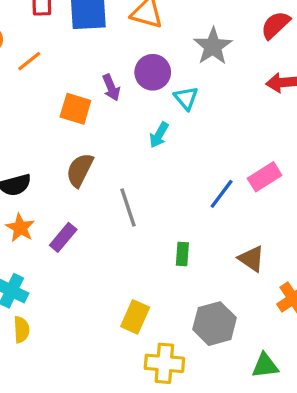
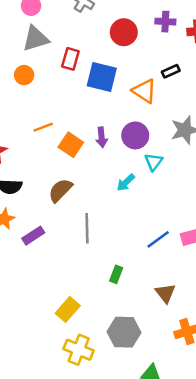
orange line: (29, 61) -> (43, 127), moved

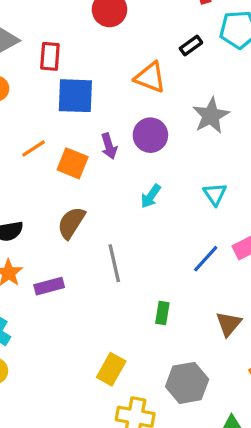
black rectangle: (171, 71) -> (191, 46), moved
blue square: (102, 77) -> (75, 96), moved
cyan triangle: (154, 162) -> (215, 194), moved
purple rectangle: (33, 236) -> (49, 286), turned 30
brown triangle: (165, 293) -> (229, 324), turned 30

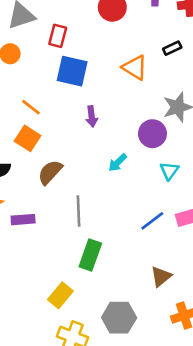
purple circle: (150, 135) -> (152, 134), moved
orange line: (34, 148) -> (31, 107), turned 60
orange square: (73, 163) -> (28, 138), moved
green rectangle: (162, 313) -> (90, 255), moved, size x1.6

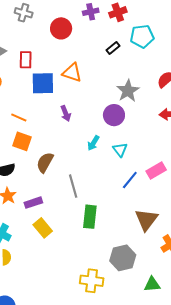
orange triangle: (135, 68) -> (72, 73), moved
cyan triangle: (169, 171) -> (120, 150), moved
brown triangle: (161, 276) -> (146, 220), size x1.4
yellow rectangle: (60, 295) -> (43, 228), moved, turned -66

